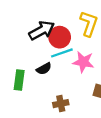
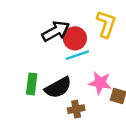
pink star: (83, 62) -> (100, 83), moved
black semicircle: (44, 69) -> (58, 88), moved, size x1.6

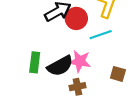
cyan line: (77, 55) -> (101, 35), moved
pink star: (100, 83) -> (80, 61), moved

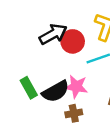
green rectangle: (35, 62) -> (29, 88), turned -36

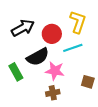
black arrow: (53, 34) -> (23, 28), moved
black semicircle: (56, 91) -> (38, 57), moved

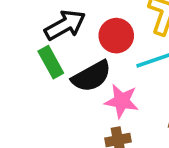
green rectangle: (16, 72) -> (51, 62), moved

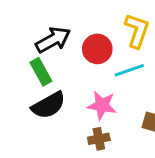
black semicircle: (91, 76) -> (49, 105), moved

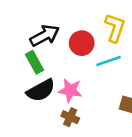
pink star: (102, 105) -> (70, 90), moved
brown cross: (99, 139) -> (70, 117), moved, turned 36

